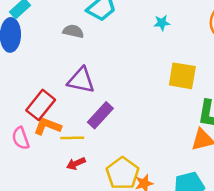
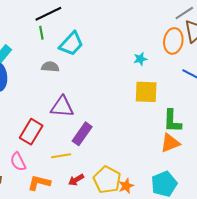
cyan star: (162, 23) -> (140, 59), moved
orange L-shape: (47, 126) -> (39, 183), moved
red arrow: (76, 164) -> (76, 180), moved

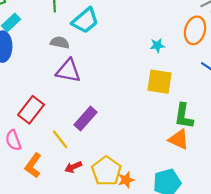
purple triangle: (62, 107) -> (68, 71), moved
orange triangle: (170, 143) -> (179, 139), turned 40
yellow line: (61, 156) -> (60, 139), turned 54
orange L-shape: (39, 183) -> (33, 166), turned -75

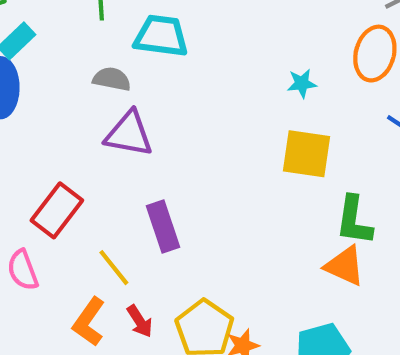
cyan trapezoid: (85, 21) -> (161, 36), turned -132
purple rectangle: (86, 118) -> (163, 227), turned -60
orange L-shape: (33, 166) -> (89, 322), moved
red arrow: (73, 167) -> (140, 321), turned -98

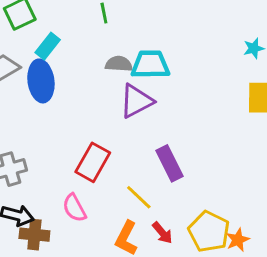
cyan trapezoid: (161, 36) -> (150, 65), moved
purple triangle: (129, 134) -> (136, 101), turned -30

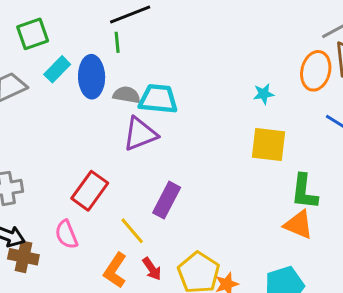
blue ellipse: (41, 81) -> (92, 77), moved
purple rectangle: (170, 163) -> (167, 200), turned 48

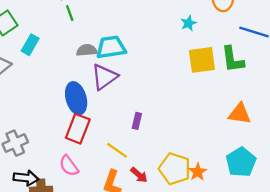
blue ellipse: (92, 77) -> (76, 98), moved
green L-shape: (304, 192) -> (233, 59), moved
purple rectangle: (167, 200) -> (137, 121), size x0.6

